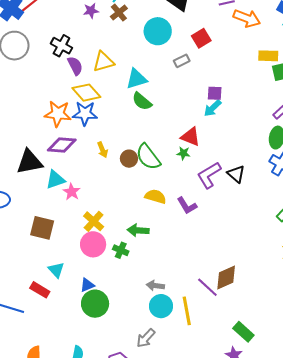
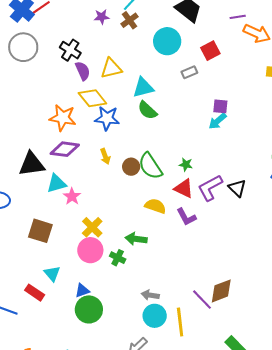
blue star: (85, 113) -> (107, 118), moved
red triangle: (191, 137) -> (184, 188), moved

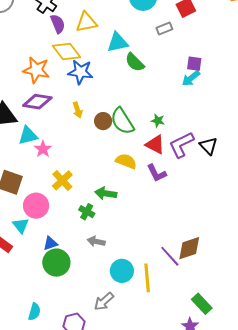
green semicircle: (147, 110) -> (135, 62), moved
pink circle: (90, 250) -> (36, 206), moved
gray arrow: (150, 295) -> (96, 241), moved

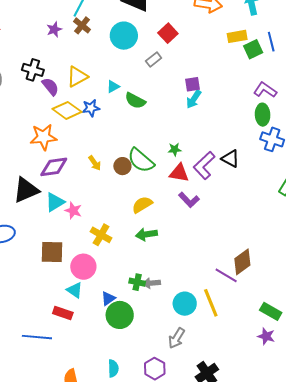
cyan triangle: (118, 42) -> (113, 87), size x0.6
blue star: (81, 72) -> (91, 108), moved, size x0.7
yellow semicircle: (126, 161) -> (142, 205), moved, turned -35
green cross: (87, 212) -> (137, 282), moved

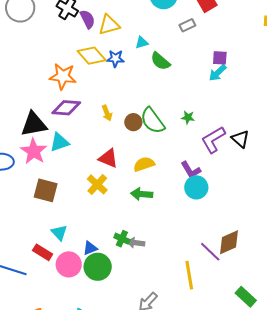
purple semicircle: (50, 87) -> (87, 19), moved
red triangle: (179, 173) -> (108, 158), moved
pink star: (73, 211) -> (34, 151), moved, size x1.5
pink circle: (83, 267) -> (69, 264), moved
cyan circle: (185, 304) -> (196, 187), moved

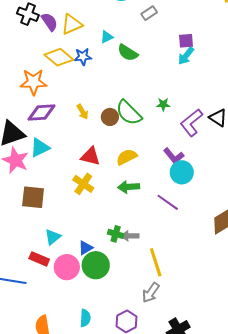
cyan triangle: (59, 233) -> (53, 237), turned 42
purple line: (210, 252) -> (168, 202), moved
yellow line: (189, 275) -> (156, 262), moved

